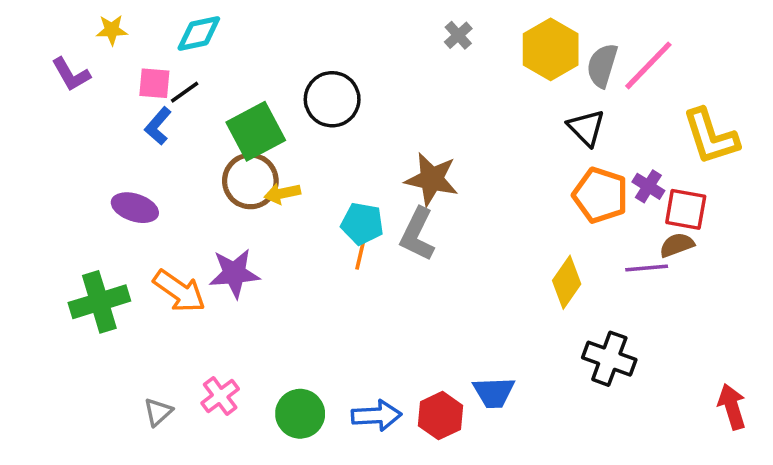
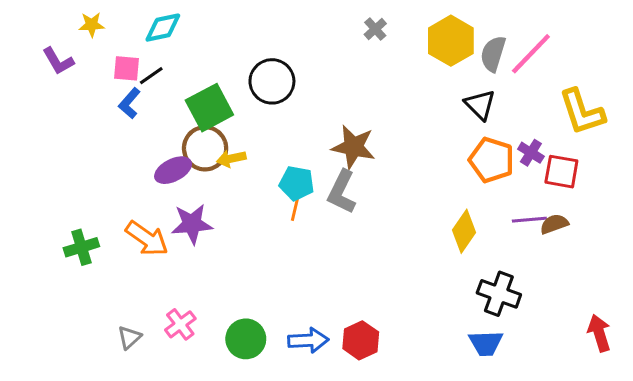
purple ellipse: (135, 208) -> (173, 170), moved, turned -45
brown semicircle: (677, 245) -> (554, 224), moved
green cross: (99, 302) -> (81, 247), size x0.7
blue trapezoid: (494, 392) -> (486, 343), moved

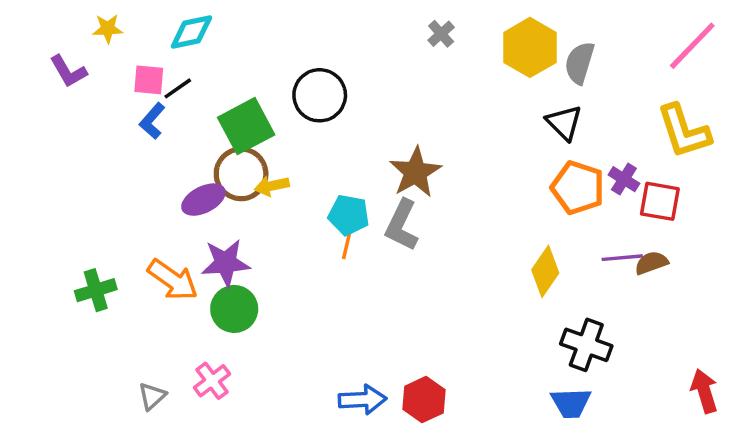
pink line: (531, 54) -> (692, 46), moved
brown star: (353, 147) -> (415, 172), turned 30
green circle: (246, 339) -> (234, 309), moved

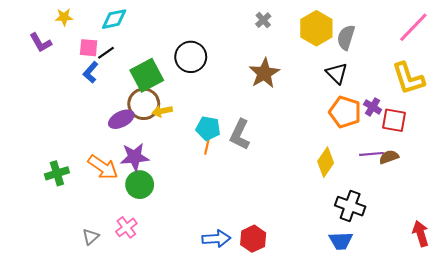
brown star: (415, 172) -> (264, 73), moved

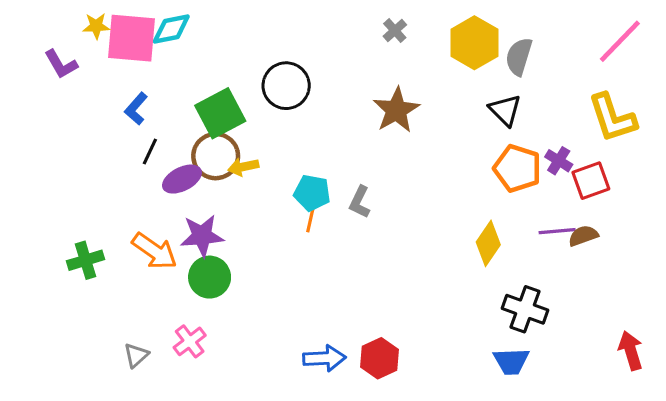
pink square: (89, 48) -> (131, 38), moved, size x1.8
black line: (106, 53) -> (150, 151), moved, turned -30
red square: (394, 120) -> (591, 181), turned -30
gray L-shape: (240, 135) -> (360, 202), size x0.7

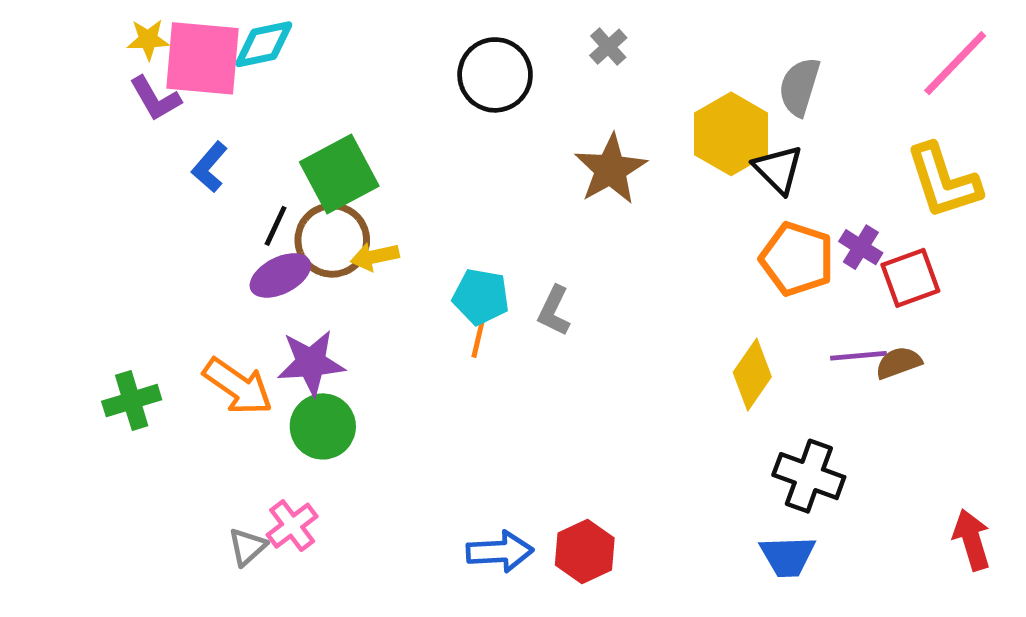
yellow hexagon: (474, 43) -> (731, 134), moved
purple L-shape: (61, 64) -> (155, 98), moved
black circle: (286, 86) -> (495, 75), moved
black line: (150, 151) -> (276, 226), moved
gray triangle: (136, 355) -> (247, 547), moved

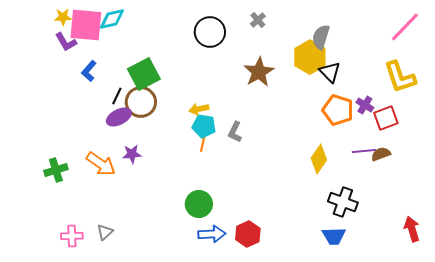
gray semicircle: (799, 87) -> (321, 37), moved
yellow arrow: (375, 257) -> (199, 109), moved
purple star: (311, 363) -> (132, 154), size x0.7
green circle: (323, 426) -> (199, 204), moved
pink cross: (292, 526) -> (72, 236), moved, turned 35

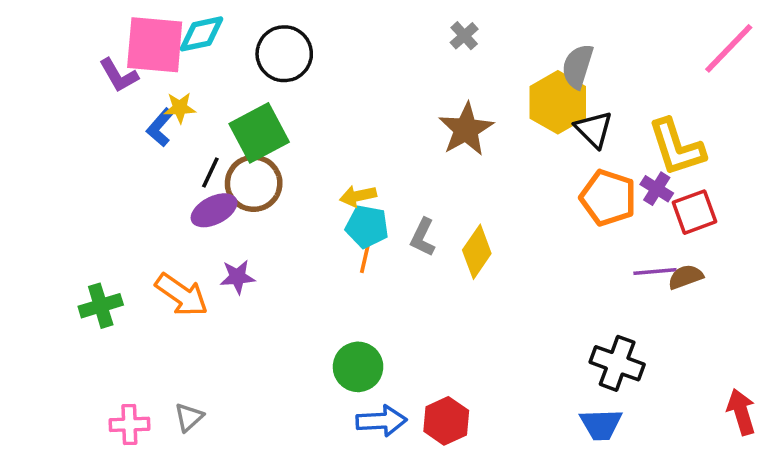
yellow star: (63, 17) -> (180, 108), moved
black circle: (210, 32) -> (284, 54), moved
yellow L-shape: (400, 77) -> (677, 147), moved
yellow diamond: (319, 159) -> (477, 252), moved

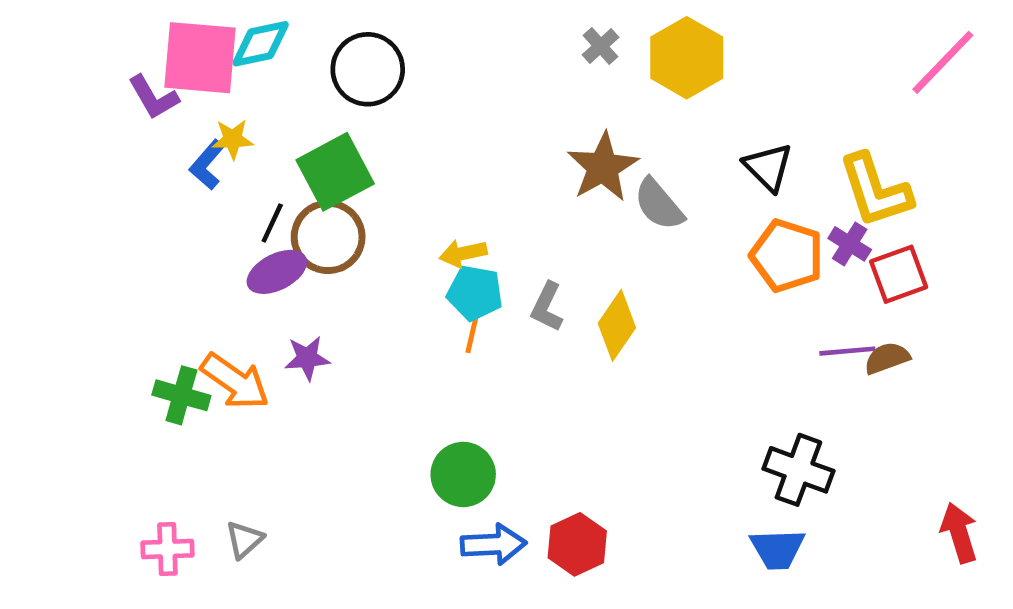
gray semicircle: (578, 66) -> (659, 204), moved, turned -57
yellow hexagon: (558, 102) -> (687, 58), moved
green cross: (101, 306) -> (181, 395), moved, turned 33

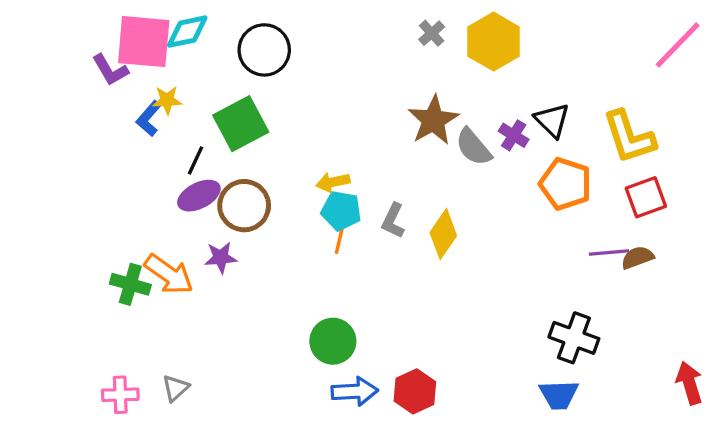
brown circle: (328, 237) -> (244, 206), moved
purple cross: (850, 244) -> (514, 135), moved

